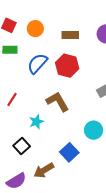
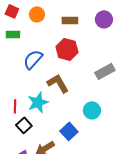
blue semicircle: (37, 63) -> (33, 59), moved
red line: (12, 99) -> (15, 106), moved, turned -32
cyan star: (36, 122) -> (38, 102), size x1.5

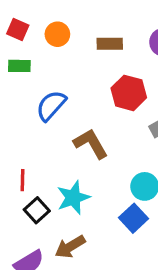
red hexagon: (67, 49) -> (129, 93), moved
cyan star: (38, 102) -> (73, 198), moved
blue square: (69, 131) -> (134, 218), moved

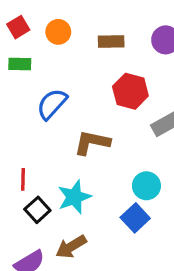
red square: (18, 29) -> (18, 27), turned 35
brown L-shape: (91, 144) -> (92, 142), turned -48

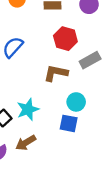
brown L-shape: (92, 142) -> (56, 73), moved
blue square: (135, 218) -> (69, 123), turned -36

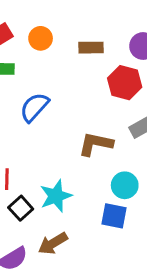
red hexagon: (65, 39) -> (125, 83), moved

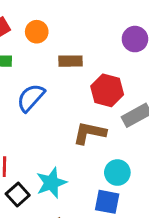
brown rectangle: (91, 48) -> (70, 61), moved
red hexagon: (125, 83) -> (107, 90), moved

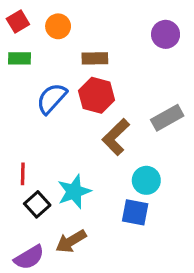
red hexagon: (107, 90) -> (97, 95), moved
brown L-shape: (90, 133) -> (116, 137), turned -56

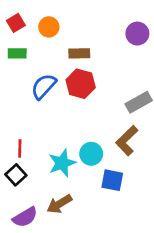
brown L-shape: (116, 137) -> (127, 141), moved
cyan circle: (146, 180) -> (91, 154), moved
black square: (37, 204) -> (16, 175), moved

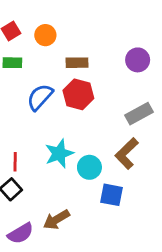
purple circle: (137, 34) -> (138, 60), moved
cyan star: (62, 163) -> (59, 154), moved

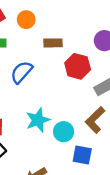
red hexagon: (78, 94) -> (78, 66), moved

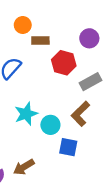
orange circle: (26, 20) -> (23, 25), moved

